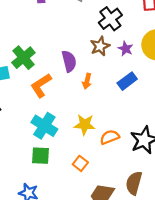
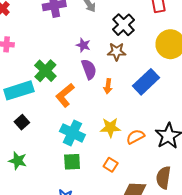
brown star: (100, 46) -> (117, 52), turned 30
purple star: (126, 49) -> (83, 45), moved
blue rectangle: (127, 81) -> (146, 82), size x1.4

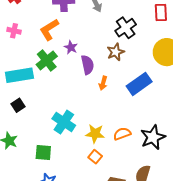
purple star: (83, 45) -> (71, 47), moved
brown star: (117, 52) -> (116, 52), turned -30
orange L-shape: (65, 95) -> (49, 30), moved
yellow star: (110, 128) -> (95, 134), moved
green square: (72, 162) -> (43, 152), moved

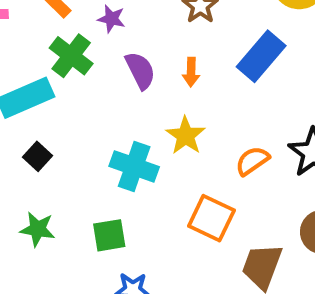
purple semicircle: (87, 65) -> (140, 70), moved
yellow star: (95, 134) -> (186, 136), moved, turned -30
orange square: (95, 157) -> (211, 218), size x1.6

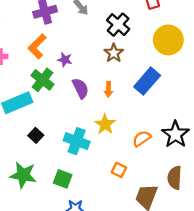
black square: (37, 156) -> (36, 135), moved
orange square: (211, 218) -> (119, 170), size x0.6
green star: (38, 229) -> (23, 175), size x1.4
green square: (109, 235) -> (63, 179), turned 30

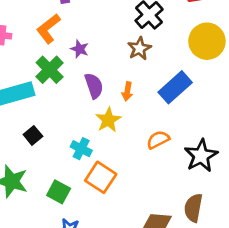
yellow star: (105, 124) -> (108, 120), moved
orange semicircle: (142, 139) -> (158, 140), moved
cyan cross: (77, 141) -> (81, 149), size x0.7
orange square: (119, 170) -> (101, 177), moved, size x1.6

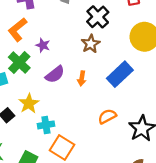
purple semicircle: (94, 86) -> (55, 74), turned 72
yellow star: (108, 120) -> (29, 103), moved
cyan cross: (81, 149) -> (46, 125), turned -35

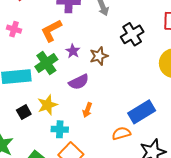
brown star: (91, 44) -> (99, 56), moved
blue rectangle: (120, 74) -> (142, 112), moved
orange arrow: (82, 78) -> (87, 110), moved

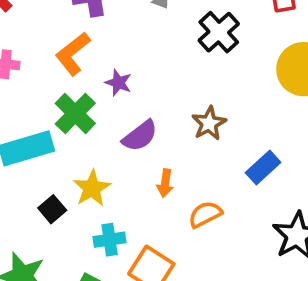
brown star: (99, 56) -> (209, 123), moved
blue rectangle: (142, 112) -> (263, 167), size x0.7
cyan cross: (60, 129) -> (110, 240), moved
orange semicircle: (121, 133) -> (205, 214), moved

